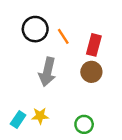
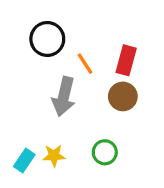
orange line: (63, 36) -> (85, 64), moved
green circle: (84, 124) -> (105, 152), moved

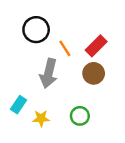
red rectangle: (126, 60) -> (96, 46), turned 30
cyan rectangle: (24, 161) -> (19, 105), moved

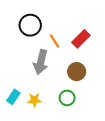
brown circle: (94, 73) -> (77, 72), moved
cyan rectangle: (19, 105) -> (13, 97), moved

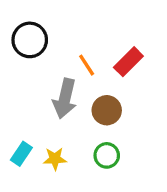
black circle: (30, 25) -> (30, 40), moved
brown circle: (77, 72) -> (107, 110), moved

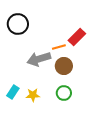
orange line: (87, 65) -> (59, 47), moved, turned -72
gray arrow: (65, 99) -> (39, 59), turned 60

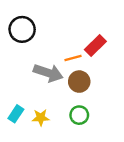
gray arrow: (39, 59) -> (48, 73), turned -145

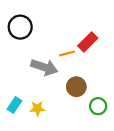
brown circle: (79, 82) -> (76, 87), moved
green circle: (79, 115) -> (98, 106), moved

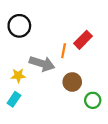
orange line: (67, 53) -> (64, 51), turned -64
yellow star: (37, 108) -> (18, 75), moved

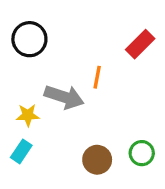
red rectangle: (83, 40) -> (140, 44), moved
brown circle: (72, 82) -> (97, 160), moved

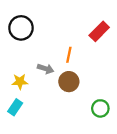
gray arrow: (64, 97) -> (46, 69), size x0.6
brown circle: (97, 160) -> (69, 82), moved

